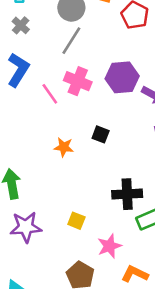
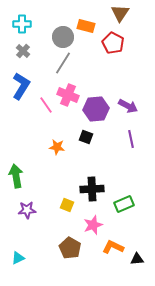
purple hexagon: (122, 77) -> (96, 109), moved
black cross: (127, 194) -> (92, 189), moved
purple star: (26, 227) -> (27, 210), size x0.7

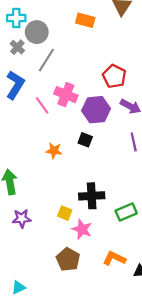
gray circle: (63, 37) -> (37, 32), moved
red pentagon: (113, 43) -> (114, 76), moved
gray line: (63, 63) -> (46, 60), moved
pink star: (93, 225) -> (82, 229), moved, turned -30
cyan triangle: (18, 258) -> (18, 287), moved

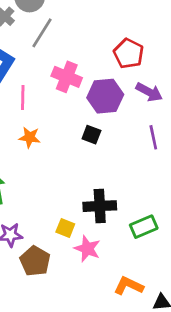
pink line: (42, 105) -> (23, 97), moved, turned 36
orange star: (54, 151) -> (30, 137), moved
brown pentagon: (68, 259) -> (35, 261), moved

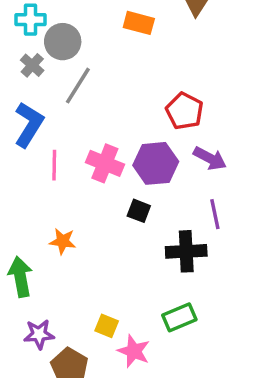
pink cross: (67, 77) -> (105, 163), moved
orange star: (30, 137) -> (63, 241), moved
black cross: (100, 206) -> (186, 251), moved
green rectangle: (144, 227) -> (179, 317), moved

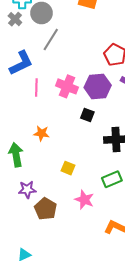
gray cross: (32, 65) -> (15, 19), moved
blue L-shape: (29, 124) -> (21, 63), turned 32
yellow square: (107, 326) -> (68, 168), moved

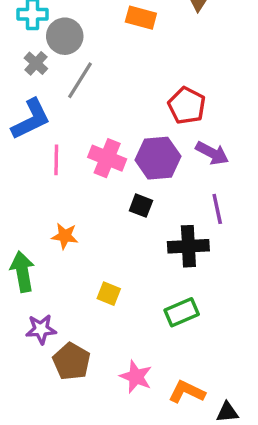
gray cross: (15, 19) -> (36, 63), moved
pink star: (84, 200) -> (136, 377), moved

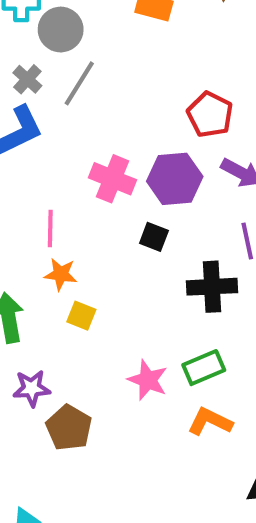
gray cross: (36, 63) -> (27, 79), moved
pink line: (56, 160) -> (50, 229), moved
yellow square: (109, 294) -> (81, 316), moved
pink star: (136, 377) -> (148, 380), moved
orange L-shape: (187, 392) -> (210, 421), moved

